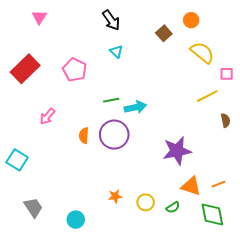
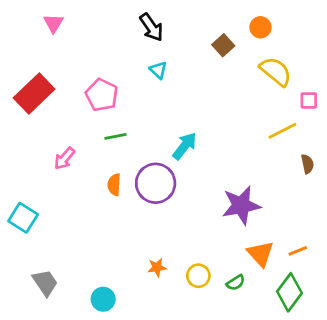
green line: (111, 100) -> (116, 136), moved
cyan arrow: (135, 107) -> (185, 146), turned -40
orange triangle: (191, 186) -> (260, 254), turned 30
green diamond: (212, 215) -> (289, 292), turned 48

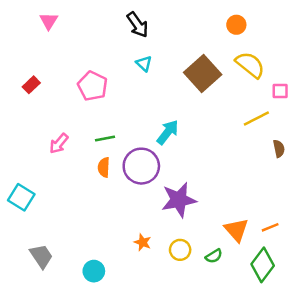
brown square: (223, 45) -> (203, 74), moved, size x1.8
red rectangle: (34, 94) -> (31, 85), size x0.5
green line: (116, 136) -> (105, 139), moved
purple star: (241, 205) -> (179, 200), moved
orange star: (157, 267) -> (143, 242), turned 30

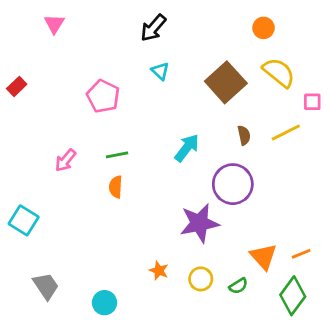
black arrow: (138, 25) -> (153, 28), turned 76
red rectangle: (31, 85) -> (17, 86), moved
brown semicircle: (279, 149) -> (244, 135), moved
purple circle: (141, 166) -> (233, 184), moved

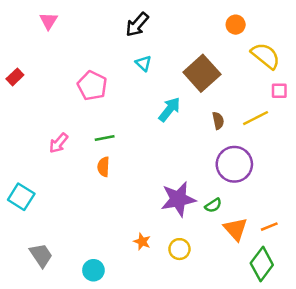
yellow semicircle: (279, 73) -> (266, 56), moved
cyan arrow: (187, 148) -> (170, 109), moved
purple circle: (233, 184) -> (234, 164), moved
green semicircle: (238, 286) -> (213, 205), moved

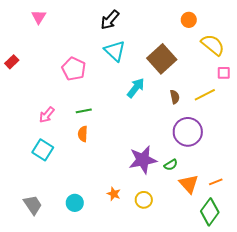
cyan triangle: (143, 63) -> (115, 51), size x1.6
cyan square: (21, 197) -> (43, 150), moved
cyan circle: (93, 270) -> (75, 203), moved

